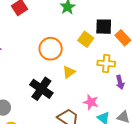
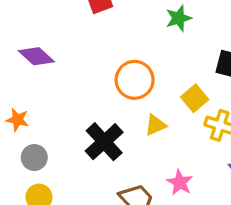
yellow square: (86, 39) -> (195, 98), moved

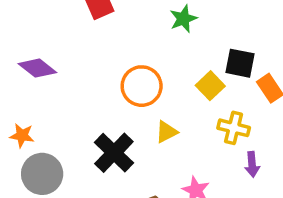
yellow square: (195, 98) -> (210, 86), moved
gray circle: (34, 158) -> (42, 174), size x1.5

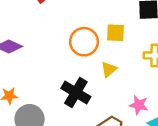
yellow square: (210, 86) -> (115, 33), moved, turned -30

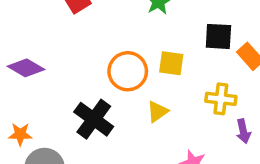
black cross: (76, 92) -> (94, 119), moved

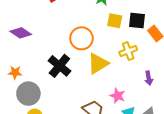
yellow square: (171, 63) -> (115, 21), moved
yellow cross: (221, 99) -> (128, 51), moved, turned -30
yellow triangle: (157, 112) -> (98, 63), size x1.6

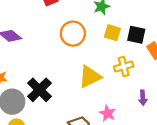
orange circle: (81, 38) -> (73, 34), moved
black cross: (59, 66) -> (39, 90), moved

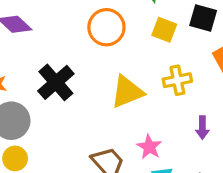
black square: (136, 35) -> (203, 18), moved
black cross: (39, 90) -> (56, 82), moved

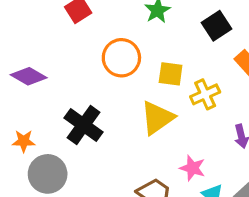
black square: (203, 18) -> (216, 26), turned -36
yellow square: (164, 30) -> (171, 74), moved

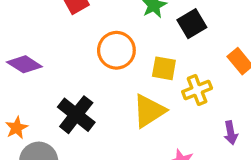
black square: (216, 26) -> (192, 24), moved
orange star: (24, 141) -> (17, 128), turned -30

